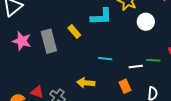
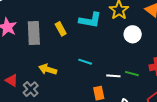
yellow arrow: (86, 83) -> (48, 69), moved

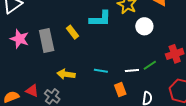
cyan line: (85, 62) -> (101, 71), moved
green line: (132, 74) -> (150, 65), turned -40

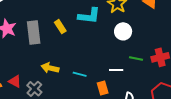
white circle: (144, 26) -> (123, 31), moved
green line: (150, 65) -> (136, 59), moved, turned 40
cyan line: (101, 71) -> (80, 74), moved

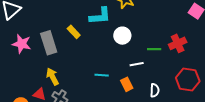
white circle: (123, 31) -> (122, 36), moved
yellow arrow: (50, 68) -> (52, 77), moved, turned 60

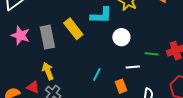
yellow rectangle: (74, 32) -> (73, 29), size x1.5
cyan line: (102, 75) -> (97, 74), turned -72

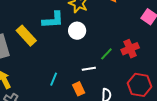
white circle: (121, 37) -> (77, 31), moved
green line: (152, 54) -> (106, 54), turned -48

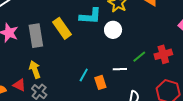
orange rectangle: (79, 89) -> (100, 82), moved

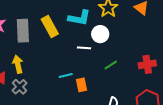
green line: (139, 57) -> (111, 65), moved
white line: (120, 69) -> (84, 48), moved
cyan line: (84, 75) -> (66, 75), turned 40

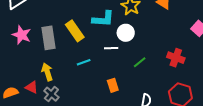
red cross: (147, 64) -> (176, 58), turned 36
cyan line: (66, 75) -> (84, 62), moved

